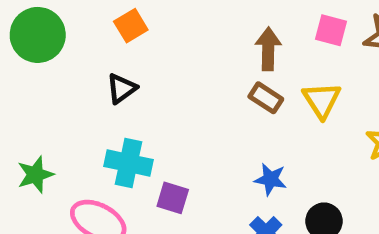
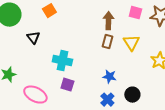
black triangle: (121, 88) -> (33, 38), moved, turned -32
brown rectangle: (266, 98) -> (107, 42), turned 72
cyan cross: (128, 163) -> (62, 61), moved

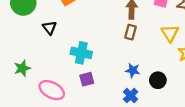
yellow triangle: (131, 43) -> (170, 33), moved
purple square: (67, 85) -> (87, 79), turned -32
black circle: (132, 95) -> (158, 80), moved

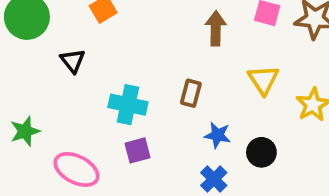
brown rectangle: (131, 32) -> (191, 93), moved
yellow triangle: (170, 33) -> (263, 80), moved

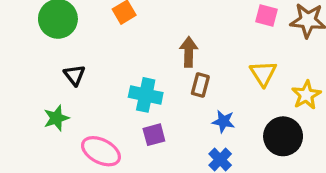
brown arrow: (216, 28) -> (189, 52), moved
black triangle: (73, 61) -> (74, 75), moved
black circle: (261, 152) -> (283, 136), moved, size x1.5

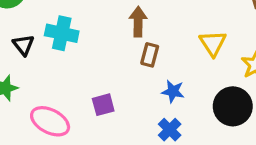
cyan cross: (146, 95) -> (62, 33), moved

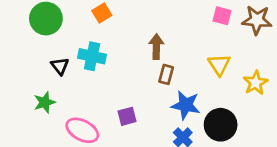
blue star: (173, 91) -> (186, 105), size x1.5
black circle: (233, 106) -> (221, 125), moved

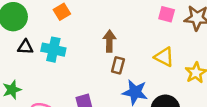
yellow triangle: (219, 65) -> (164, 57), turned -30
black triangle: (60, 66) -> (25, 47), moved, turned -49

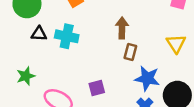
yellow triangle: (164, 57) -> (176, 44), turned 30

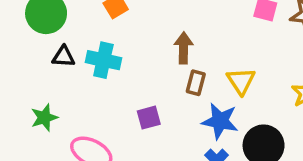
yellow triangle: (176, 44) -> (241, 81), moved
purple square: (97, 88) -> (149, 118), moved

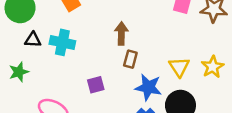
yellow triangle: (241, 81) -> (179, 67), moved
green star: (44, 118) -> (19, 72), moved

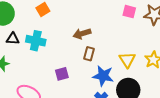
brown arrow: (121, 33) -> (82, 34), turned -108

